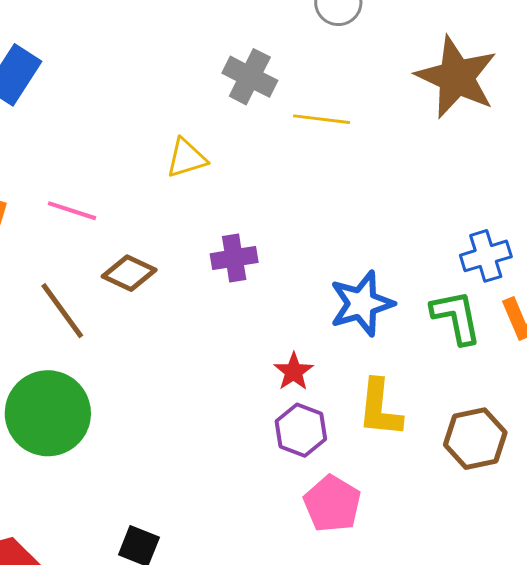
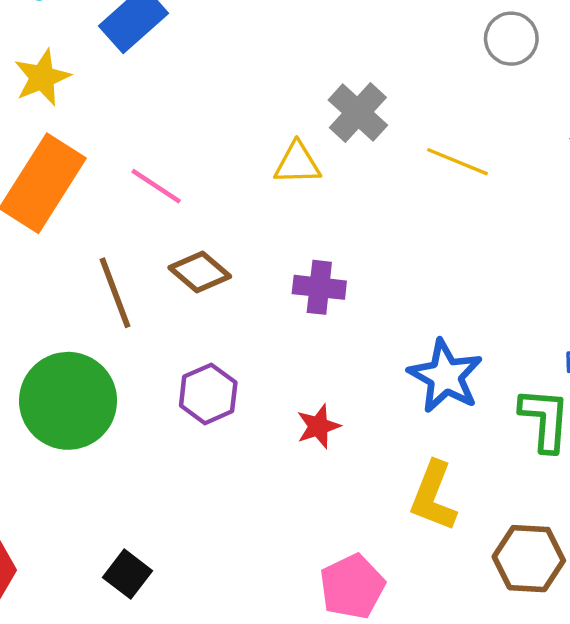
gray cross: (250, 77) -> (358, 113), moved
blue star: (362, 304) -> (445, 376), turned 30
red star: (294, 372) -> (318, 426), moved
purple hexagon: (301, 430) -> (208, 394), moved

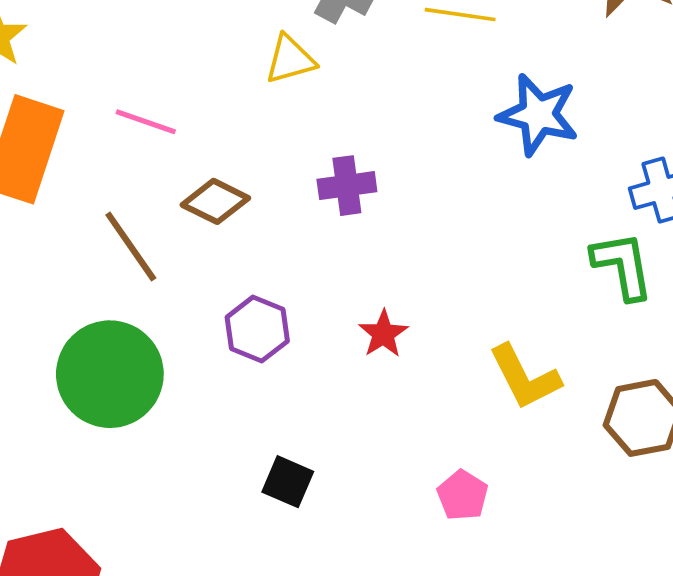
blue star: (445, 376) -> (538, 115), moved
yellow L-shape: (433, 496) -> (525, 377), turned -34
black square: (128, 574) -> (288, 482), moved
pink pentagon: (352, 587) -> (463, 495), size x0.7

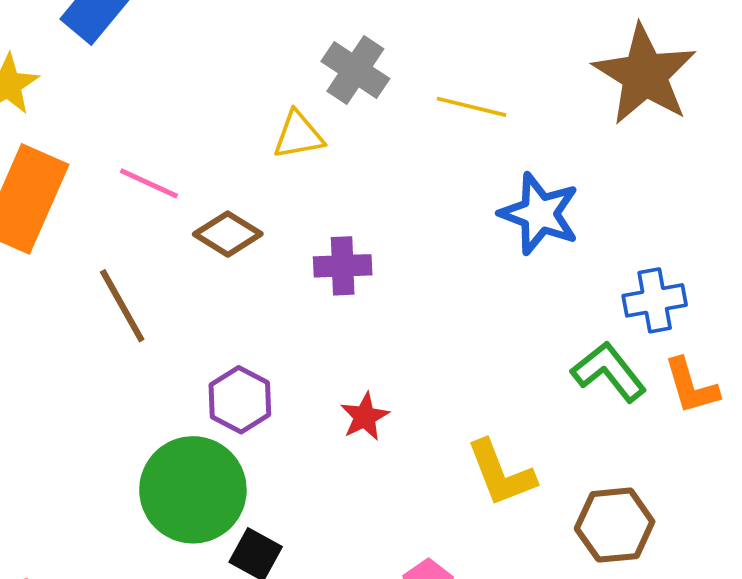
brown diamond: (215, 201) -> (228, 234), moved
green L-shape: (623, 266) -> (609, 372), turned -34
green circle: (110, 374) -> (193, 490), moved

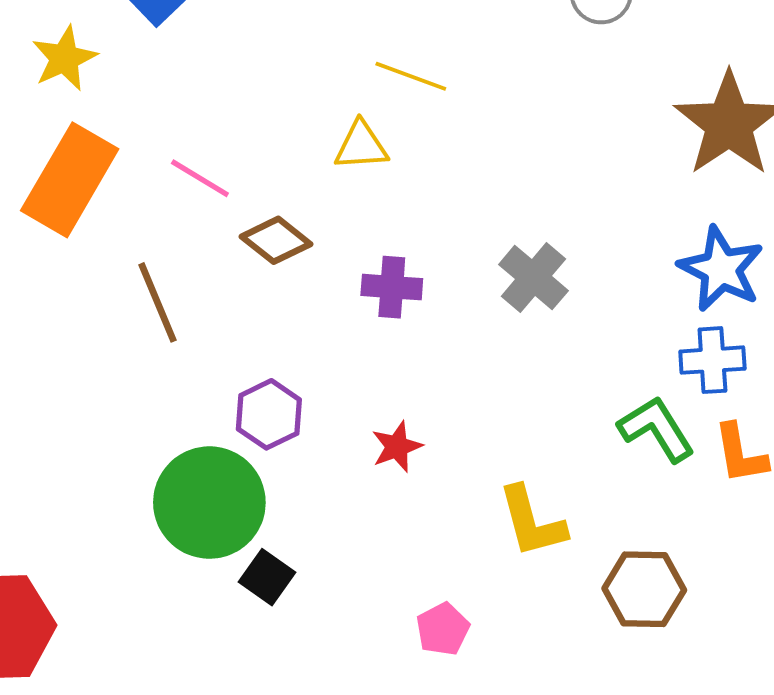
gray cross: (355, 70) -> (533, 278), moved
yellow line: (472, 107) -> (411, 76), moved
blue star: (539, 214) -> (721, 269), moved

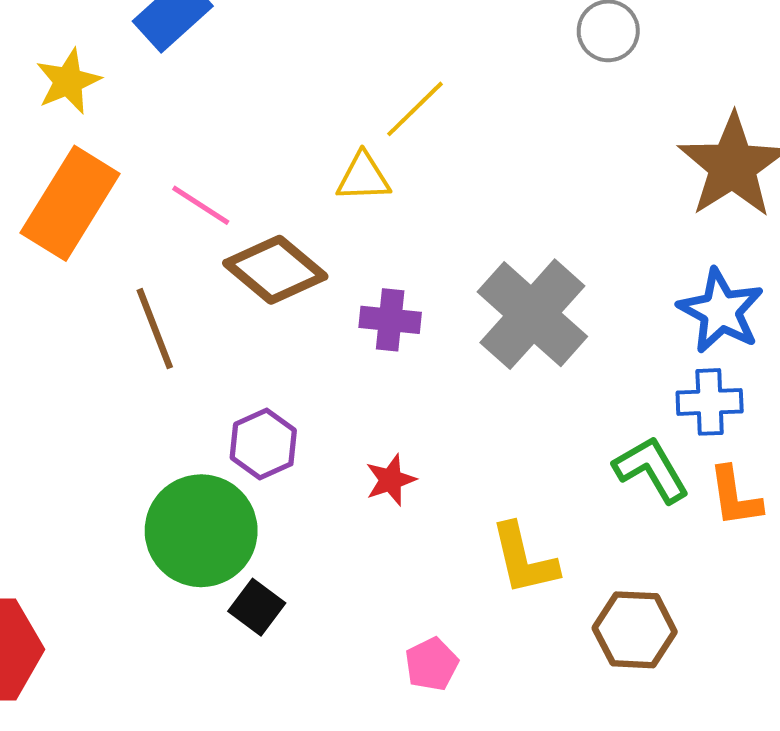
yellow line: (411, 76) -> (415, 109), turned -66
brown diamond: (276, 240) -> (275, 270), size x1.4
gray cross: (533, 278) -> (532, 314), size x1.6

